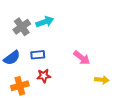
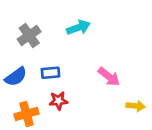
cyan arrow: (45, 22) -> (78, 27), moved

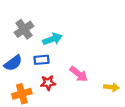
cyan arrow: (78, 27) -> (52, 39), moved
pink arrow: (109, 77) -> (79, 74), moved

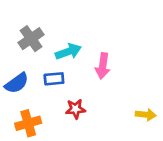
pink arrow: (79, 74) -> (103, 66), moved, turned 60
red star: (48, 83) -> (75, 109), moved

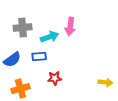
gray cross: (31, 39) -> (23, 28), turned 30
pink arrow: (103, 66) -> (70, 26), moved

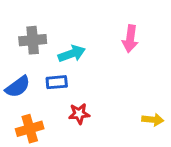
pink arrow: (70, 26) -> (130, 39), moved

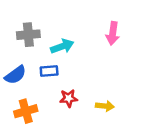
yellow arrow: (153, 120) -> (105, 106), moved

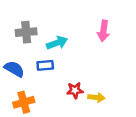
blue semicircle: (15, 75) -> (14, 69), turned -114
red star: (69, 98) -> (75, 90), moved

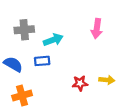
red star: (75, 90) -> (80, 83), moved
yellow arrow: (96, 97) -> (107, 80), moved

